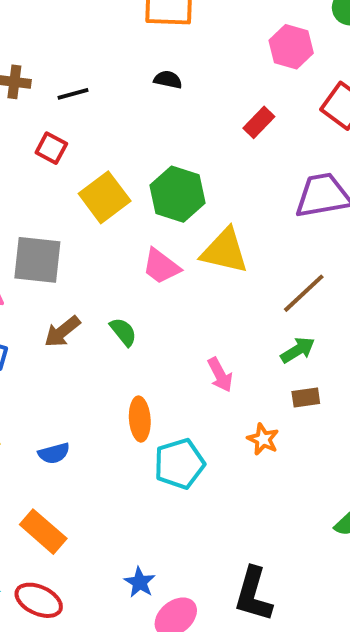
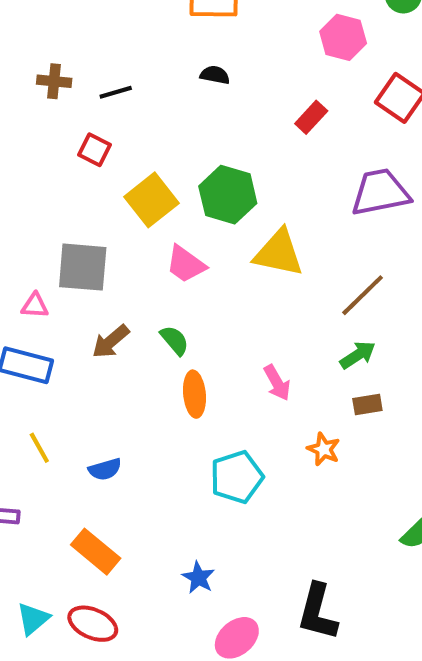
pink trapezoid: (161, 266) -> (186, 264), moved
orange ellipse: (140, 419) -> (194, 394), moved
blue star: (140, 582) -> (198, 578), moved

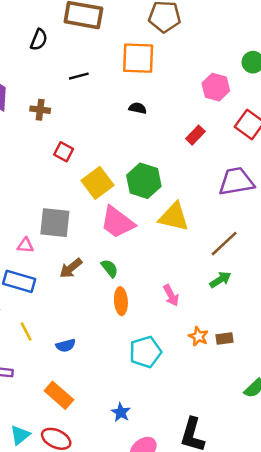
black line: (116, 92) -> (79, 76), moved
pink trapezoid: (186, 264) -> (117, 222), size x1.4
brown rectangle: (367, 404) -> (225, 338), moved

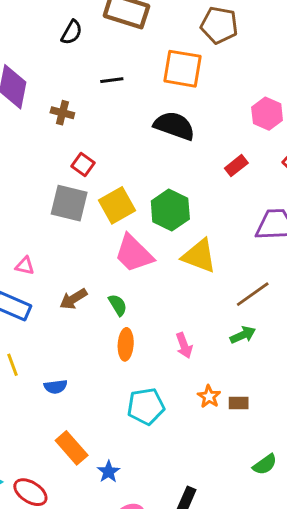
black semicircle: (138, 108) -> (174, 126), size x2.0
gray square: (55, 223) -> (69, 203), moved
orange rectangle: (59, 395) -> (72, 448), moved

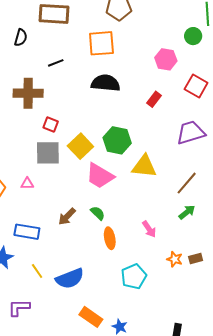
brown cross: (62, 113) -> (28, 93), size x1.8
pink triangle: (25, 266) -> (27, 184), moved
blue semicircle: (56, 387) -> (70, 278), size x1.8

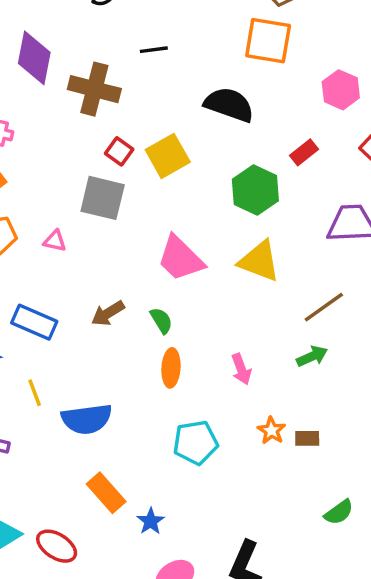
orange square: (101, 43) -> (268, 41), moved
green hexagon: (117, 140) -> (255, 190), moved
yellow square: (80, 146) -> (168, 156), moved

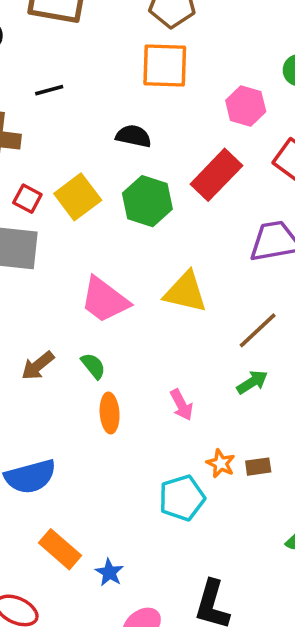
black semicircle: (229, 105) -> (134, 136), size x0.7
red rectangle: (304, 152) -> (216, 175), size x1.8
green hexagon: (255, 190) -> (147, 201), moved
cyan pentagon: (196, 442) -> (182, 498), moved

